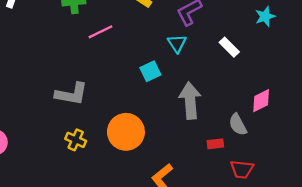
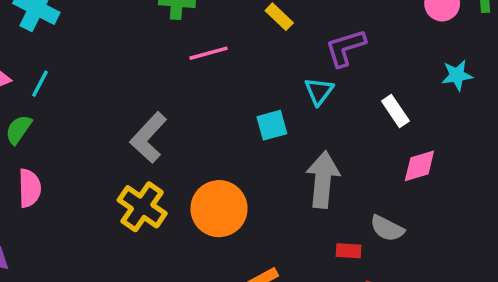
gray L-shape: (71, 94) -> (148, 138), turned 112
pink diamond: (261, 101) -> (419, 166), moved
gray semicircle: (238, 125) -> (387, 228), turned -45
yellow cross: (76, 140) -> (142, 207), size x1.5

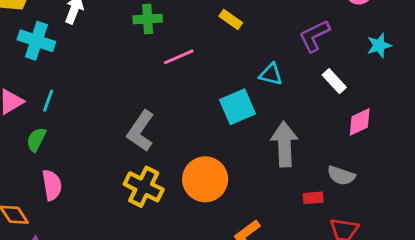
purple L-shape: (345, 48) -> (314, 36), moved
cyan triangle: (319, 91) -> (271, 74), turned -45
cyan square: (272, 125) -> (237, 107), size x1.4

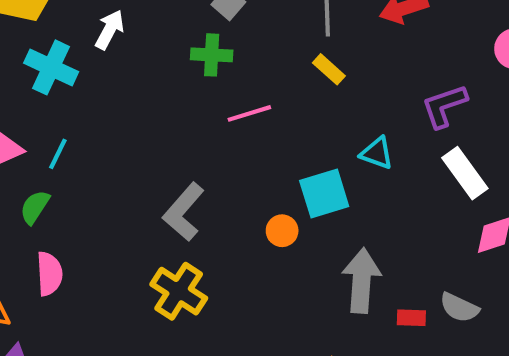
white rectangle: (334, 81) -> (465, 173), size x1.4
gray arrow: (284, 144) -> (361, 281), moved
orange circle: (205, 179) -> (282, 231), moved, size x0.5
red rectangle: (313, 198) -> (411, 318), moved

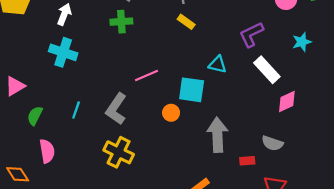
cyan cross: (51, 67) -> (63, 52), moved
pink line: (249, 113) -> (146, 76), moved
cyan line: (58, 154) -> (76, 110), moved
cyan square: (324, 194) -> (192, 90), turned 32
red rectangle: (411, 318) -> (247, 161), moved

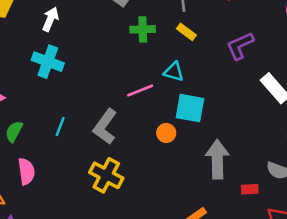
green cross: (121, 22) -> (143, 29), moved
purple L-shape: (251, 34) -> (240, 46), moved
cyan triangle: (218, 64) -> (174, 72), moved

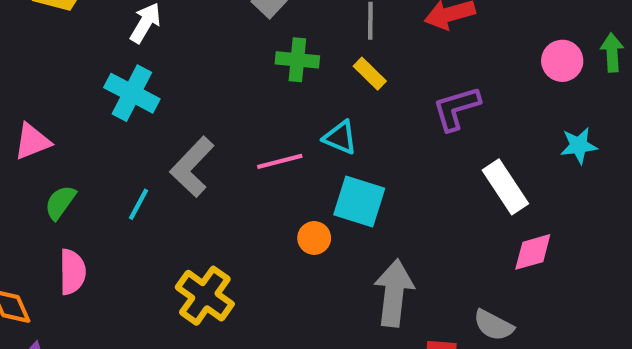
gray L-shape: (105, 127) -> (192, 167), moved

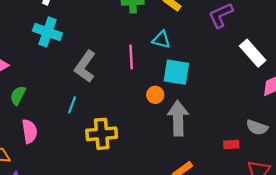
pink line: (280, 161) -> (131, 57), turned -70
cyan line: (138, 204) -> (72, 105), moved
gray arrow: (394, 293) -> (178, 118), moved
yellow cross: (205, 296) -> (102, 134), turned -32

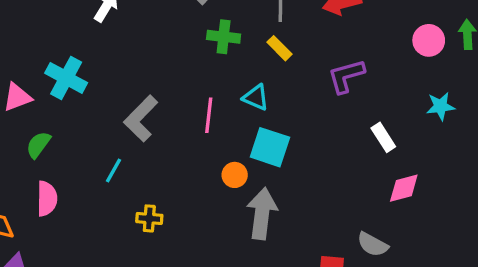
cyan cross: (47, 32) -> (66, 78), moved
white rectangle: (253, 53) -> (383, 137), size x0.7
yellow cross: (102, 134) -> (149, 218), size x0.6

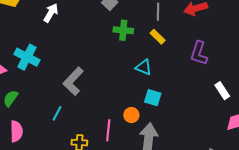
purple L-shape: (346, 76) -> (199, 53), turned -55
pink line: (209, 115) -> (108, 130), moved
cyan square: (270, 147) -> (153, 98), size x0.7

